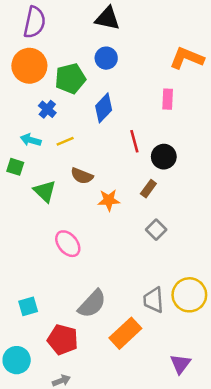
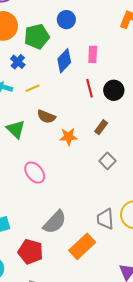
pink rectangle: (168, 99) -> (93, 54), moved
black circle: (164, 157) -> (114, 90), moved

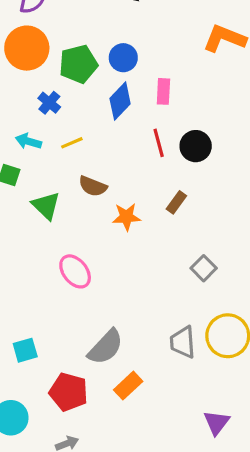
blue circle: (66, 20) -> (123, 58), moved
gray square: (107, 161) -> (204, 268), moved
orange rectangle: (82, 246) -> (128, 386), moved, size x0.7

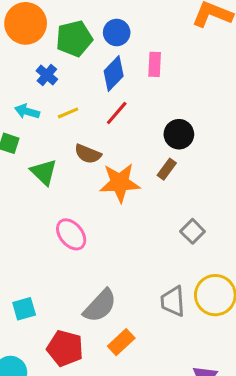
red line: (159, 143) -> (117, 113), moved, turned 56
black circle: (196, 146) -> (179, 134), moved
orange star: (126, 217) -> (120, 183), size x1.5

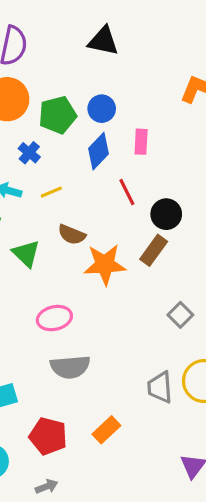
red line: (117, 113) -> (127, 192), moved, turned -68
brown rectangle: (167, 169) -> (154, 250), size x1.4
pink ellipse: (71, 234) -> (54, 318), turned -64
gray semicircle: (100, 306) -> (70, 367), moved, turned 42

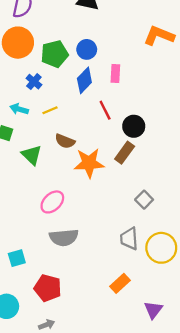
pink ellipse: (54, 318) -> (52, 202), turned -30
gray trapezoid: (160, 387) -> (129, 239), moved
orange rectangle: (106, 430) -> (120, 283), moved

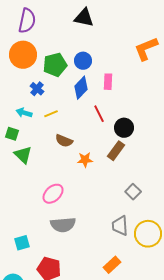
orange L-shape: (159, 36) -> (146, 49), turned -44
green triangle: (32, 155) -> (23, 155), moved
orange star: (89, 163) -> (85, 160), size x0.6

